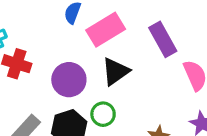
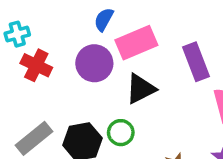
purple circle: (69, 80) -> (94, 63), moved

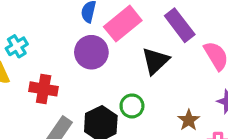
red cross: (36, 65) -> (44, 89), moved
black triangle: (141, 89) -> (155, 61), moved

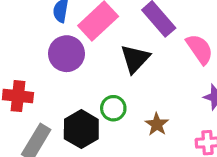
brown star: (189, 120) -> (157, 124), moved

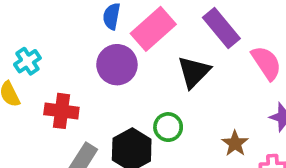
brown star: (157, 124) -> (235, 143), moved

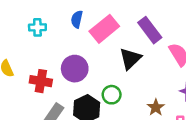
cyan cross: (27, 61) -> (37, 27), moved, turned 30
purple circle: (117, 65) -> (75, 69), moved

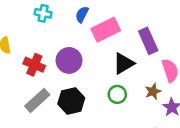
green circle: (112, 95) -> (117, 94), moved
brown star: (156, 107) -> (153, 91), moved

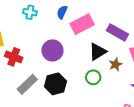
purple rectangle: (148, 41) -> (117, 32), turned -35
red cross: (34, 65) -> (14, 57), moved
brown star: (153, 91) -> (115, 64), moved

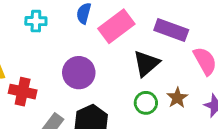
brown star: (115, 64) -> (177, 98), moved

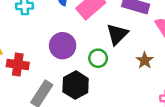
green circle: (146, 103) -> (98, 58), moved

